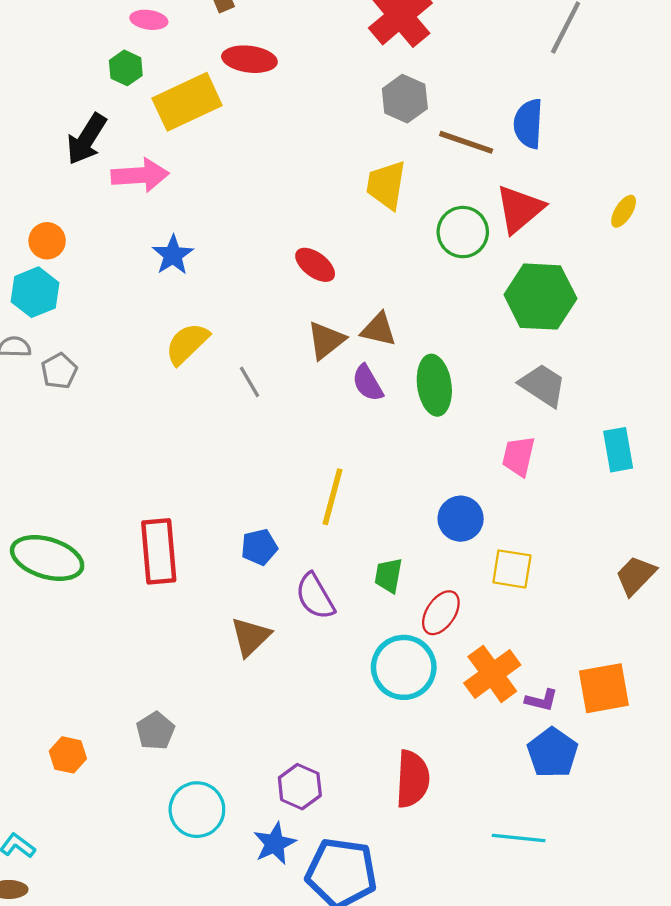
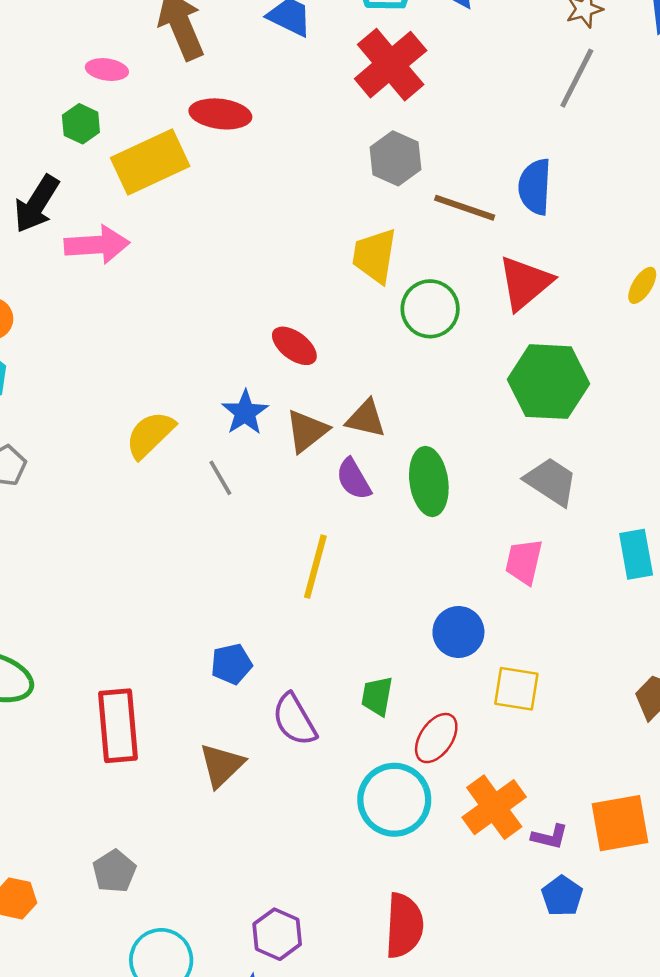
green circle: (463, 232) -> (430, 309), moved
blue star: (173, 255) -> (245, 412), moved
yellow line: (333, 497) -> (315, 567), moved
red rectangle: (159, 551) -> (118, 726), moved
blue pentagon: (552, 753) -> (562, 896), size x0.7

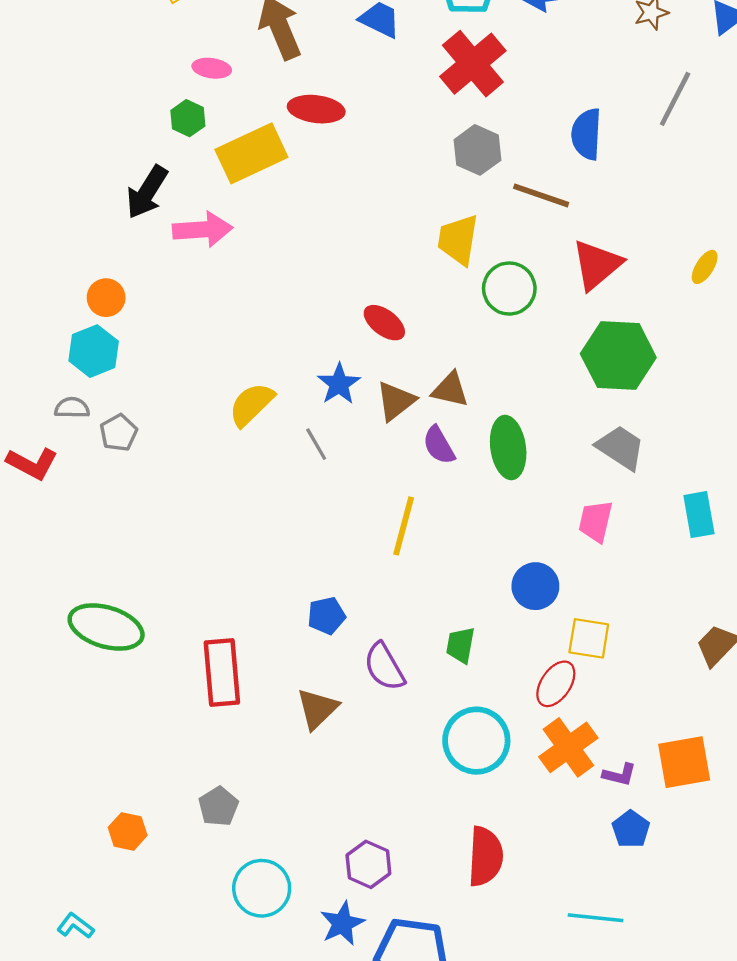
gray line: (577, 78) -> (675, 99), moved
blue semicircle: (535, 187) -> (587, 134), moved
red ellipse: (436, 738) -> (556, 684), moved

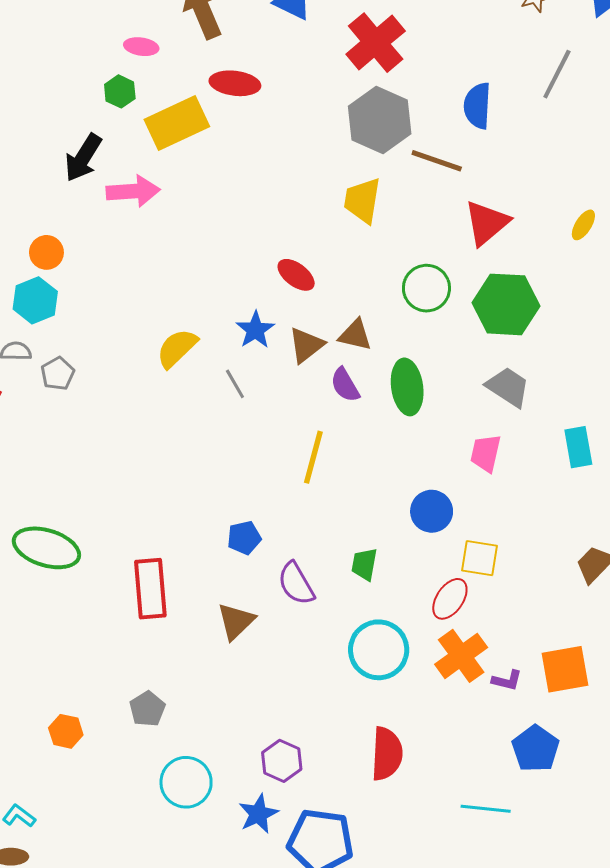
gray hexagon: (477, 150) -> (380, 120), size x1.5
green circle: (509, 289) -> (426, 288), moved
blue pentagon: (631, 829) -> (536, 749), moved, size x1.4

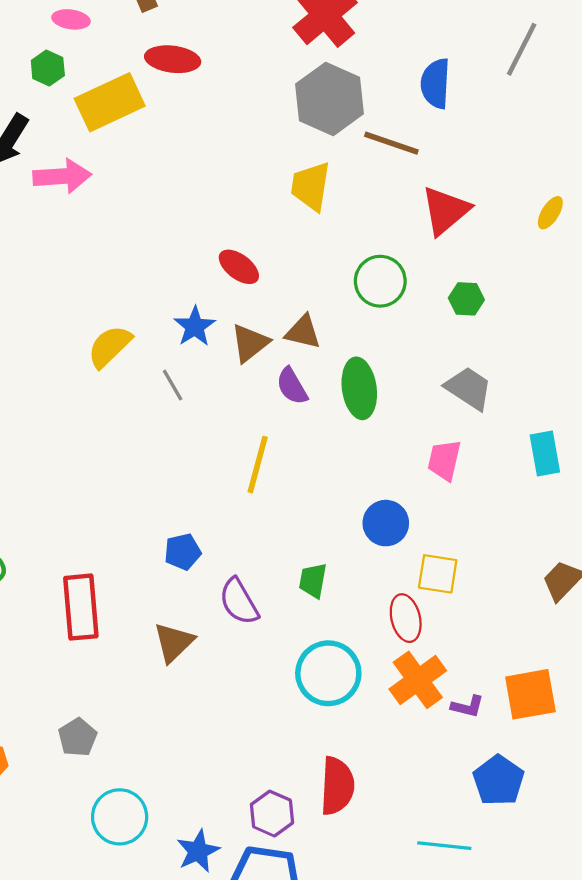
green hexagon: (506, 304) -> (466, 299), size x0.5
red ellipse: (450, 599) -> (406, 618), turned -48
purple hexagon: (282, 761) -> (272, 814), moved

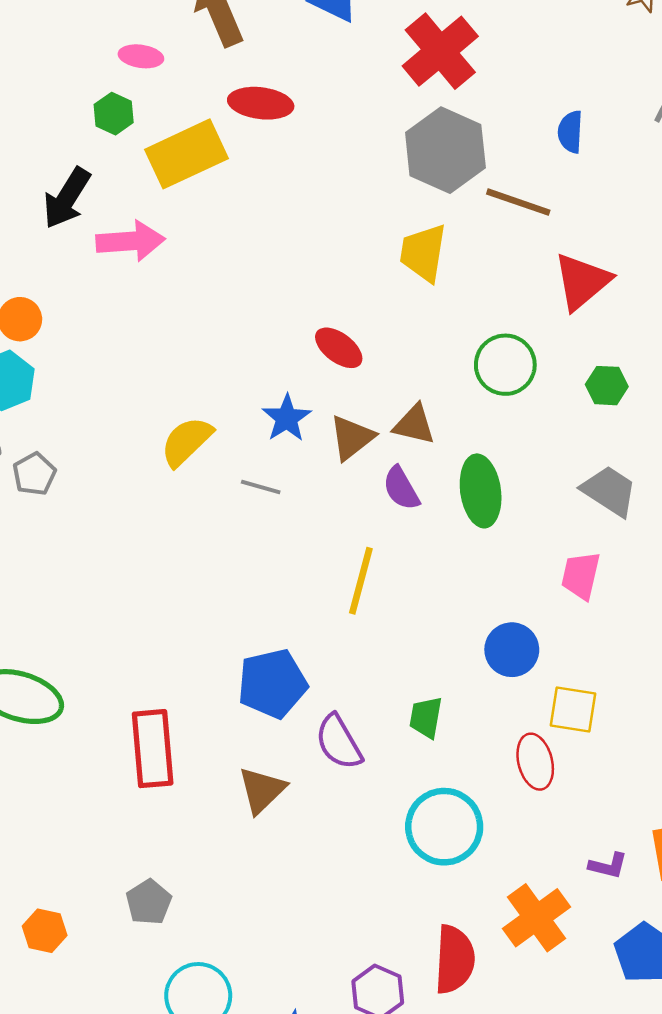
blue semicircle: (435, 83) -> (570, 132), size x0.7
gray line: (173, 385) -> (261, 487), turned -44
blue pentagon: (183, 552) -> (272, 684), size x1.6
orange cross: (418, 680) -> (537, 918), moved

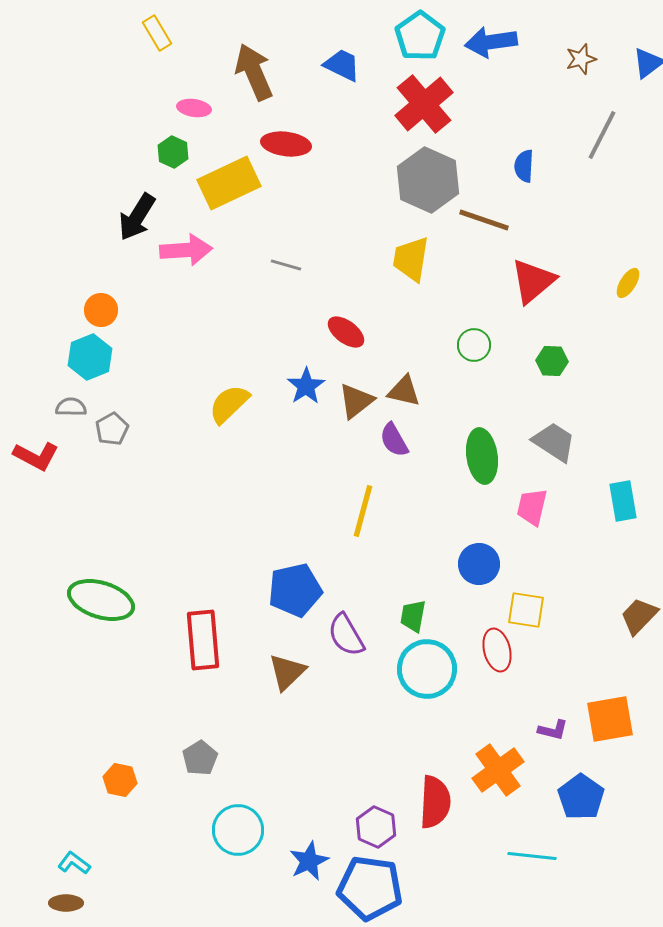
green circle: (505, 365) -> (474, 345), size x0.7
gray line: (261, 487) -> (286, 265), moved
green ellipse: (481, 491) -> (482, 456), moved
cyan circle: (444, 827) -> (427, 669), moved

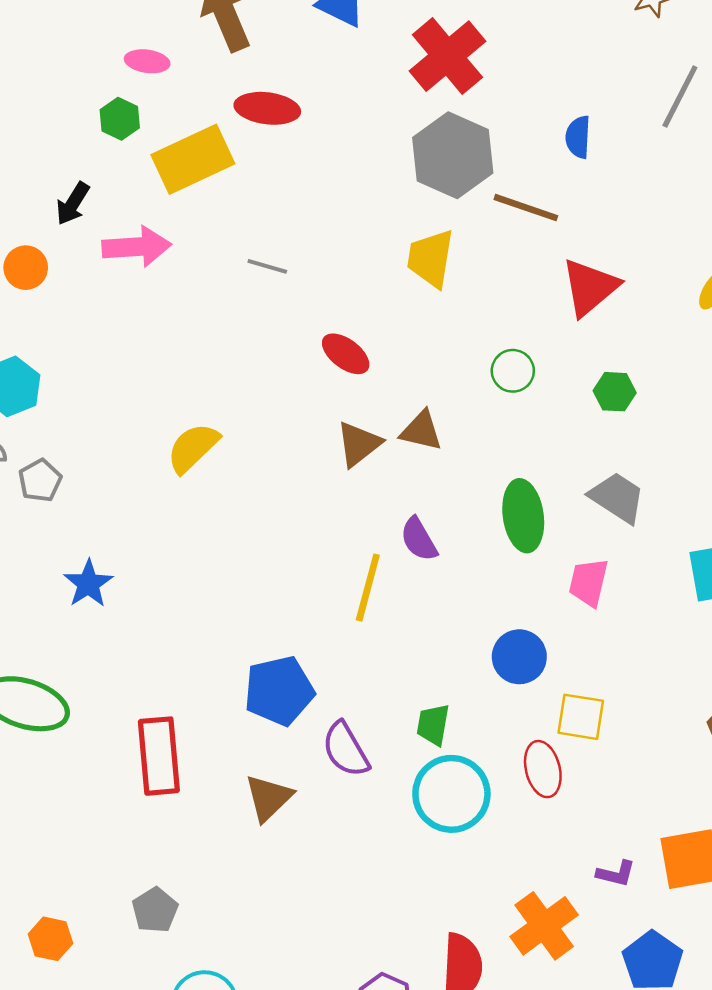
black arrow: (137, 217) -> (73, 204), size x0.7
orange circle: (101, 310) -> (26, 268), moved
blue star: (306, 386) -> (88, 584), moved
purple semicircle: (394, 440) -> (419, 539), moved

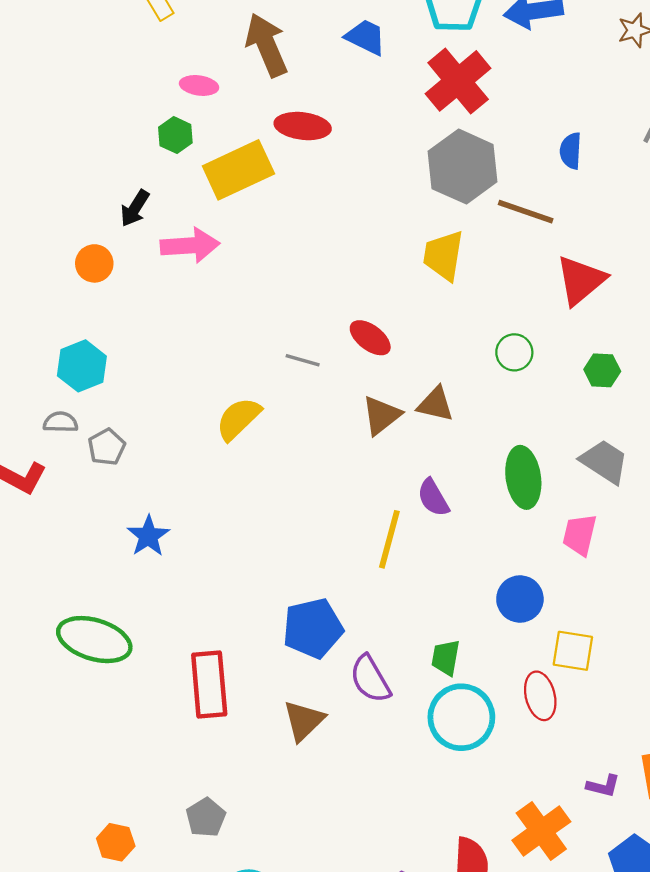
gray line: (267, 266) -> (303, 360), moved

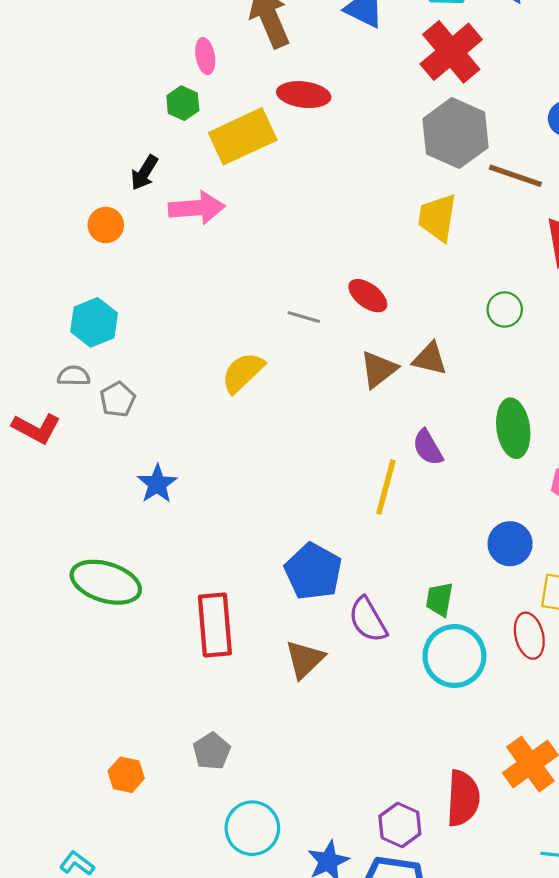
pink ellipse: (199, 85) -> (205, 56), turned 72
blue pentagon: (313, 628) -> (313, 572), turned -30

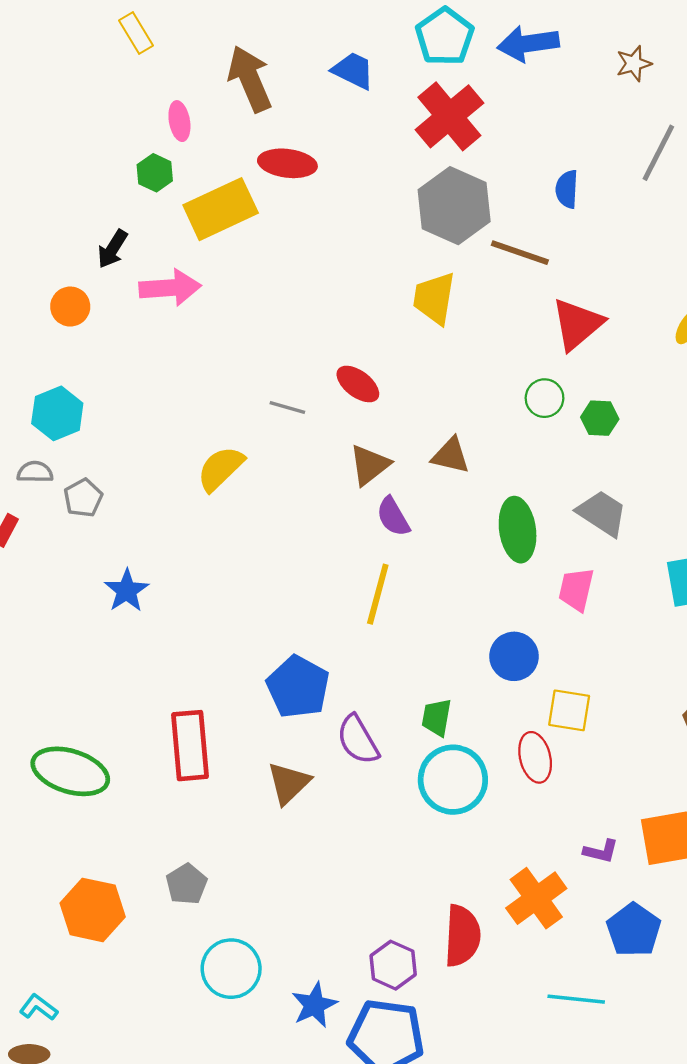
green circle: (505, 310) -> (545, 398), moved
brown triangle: (430, 359) -> (451, 456), moved
purple semicircle: (428, 447) -> (393, 517), moved
green ellipse: (106, 582) -> (70, 771), moved
orange hexagon: (126, 775) -> (93, 910), size x1.6

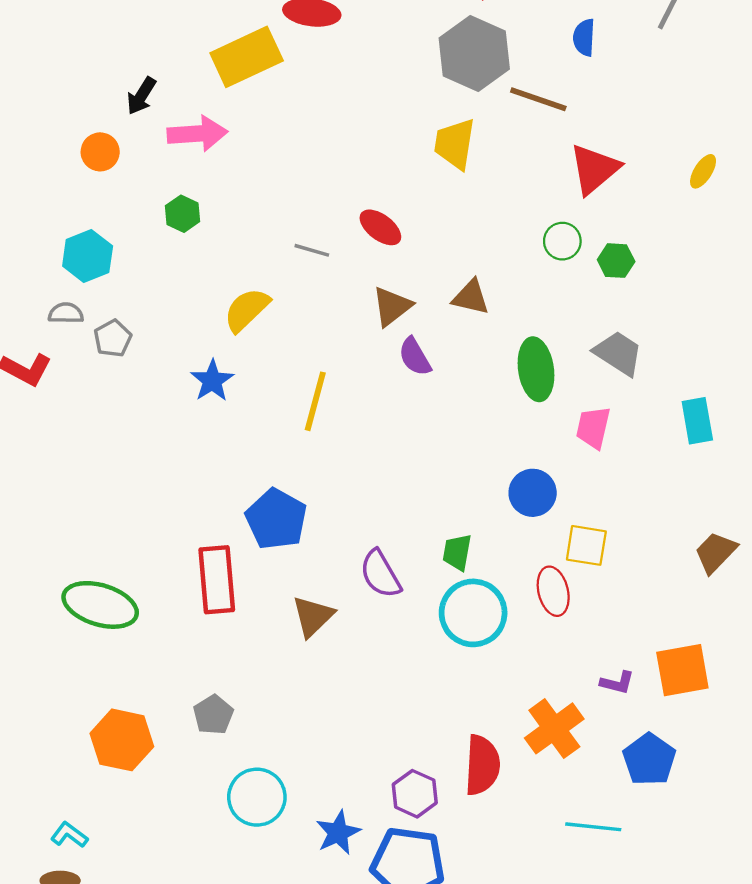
green hexagon: (155, 173) -> (183, 214), moved
blue star: (127, 591) -> (212, 381), moved
yellow line: (378, 594) -> (315, 401), moved
blue pentagon: (298, 687) -> (276, 519), moved

